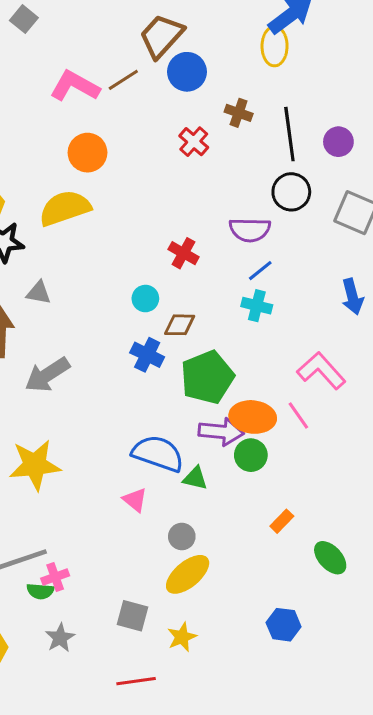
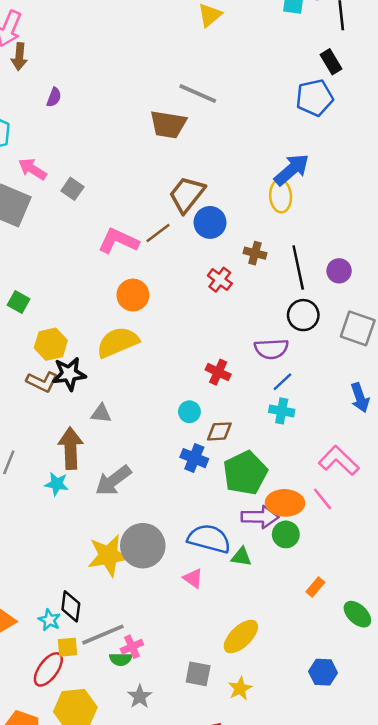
gray circle: (182, 536) -> (143, 546), moved, size x2.0

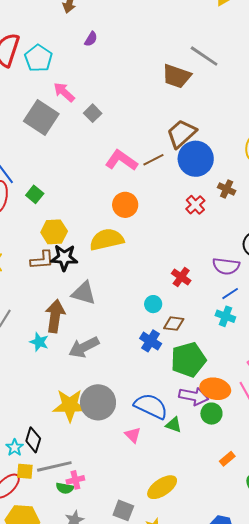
blue circle: (210, 222) -> (196, 159), size x1.4
brown L-shape: (42, 382) -> (42, 260), turned -40
gray triangle: (101, 413) -> (84, 293), size x1.5

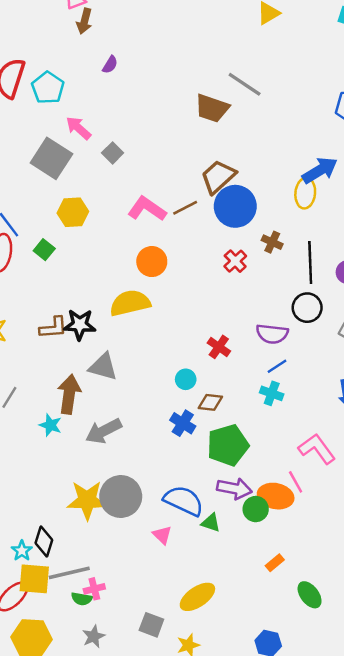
yellow hexagon: (54, 232) -> (73, 212), moved
orange ellipse: (215, 389) -> (276, 496), moved
yellow square: (25, 471) -> (34, 579), size x1.6

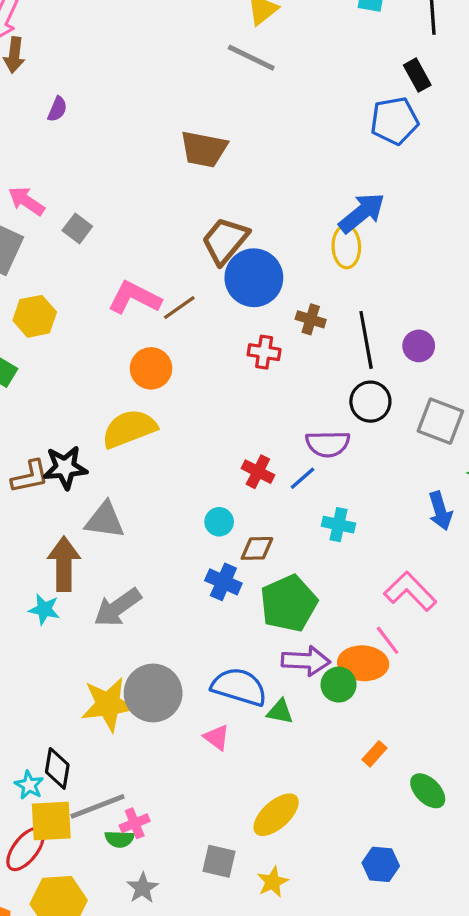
gray line: (245, 84) -> (251, 58), moved
brown line: (185, 208) -> (179, 308), moved
red cross: (235, 261) -> (264, 352), turned -30
blue line: (277, 366) -> (303, 478), moved

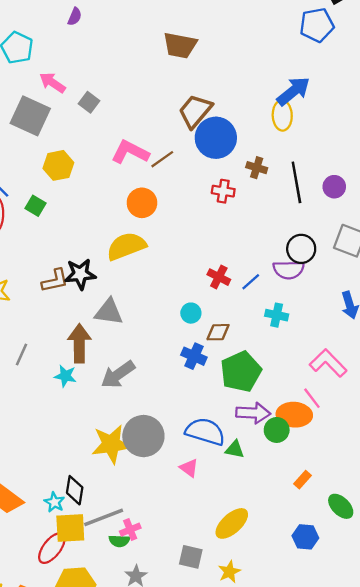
black circle: (370, 402) -> (301, 249), moved
purple semicircle: (328, 444) -> (289, 270), moved
blue hexagon: (381, 864) -> (305, 537), moved

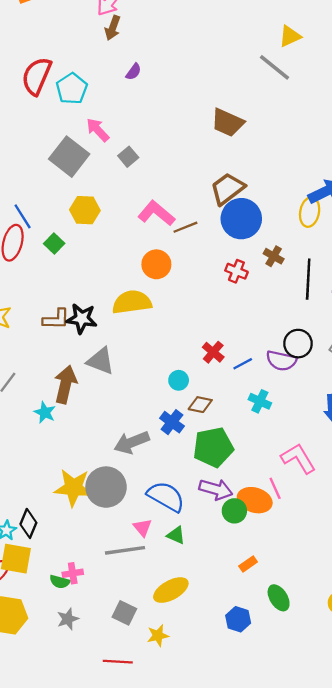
gray arrow: (118, 375) -> (132, 442), moved
green triangle: (235, 449) -> (176, 535), moved
gray line: (104, 517) -> (125, 550), moved

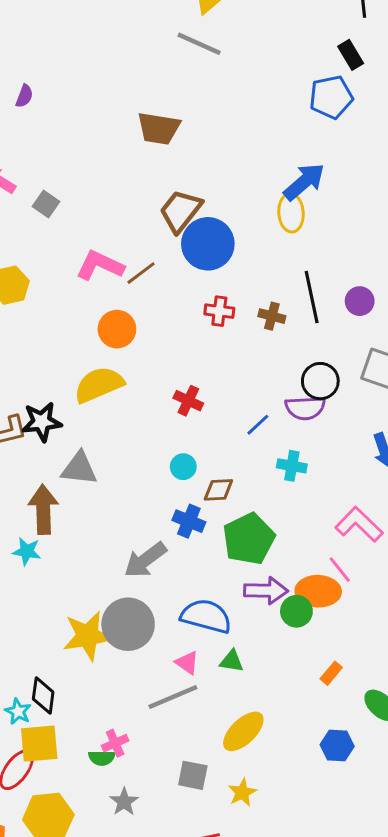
brown cross: (274, 256) -> (272, 316), moved
red cross: (213, 352) -> (188, 401), moved

